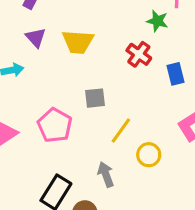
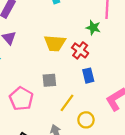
yellow trapezoid: (78, 42) -> (55, 43), moved
blue rectangle: (176, 74) -> (88, 76), moved

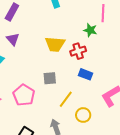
red cross: (80, 50) -> (78, 51), turned 35
blue rectangle: (88, 76) -> (85, 74), turned -56

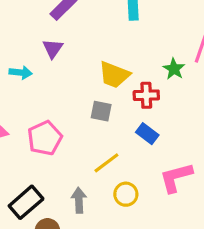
gray square: (50, 78) -> (101, 111), moved

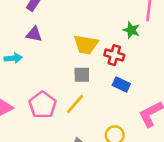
purple triangle: (53, 48) -> (34, 34), turned -42
red cross: (146, 95) -> (114, 55), turned 30
yellow line: (106, 163) -> (75, 104), moved

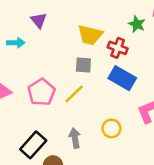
purple triangle: (34, 34) -> (39, 20), turned 35
blue rectangle: (121, 85) -> (122, 78), size x1.5

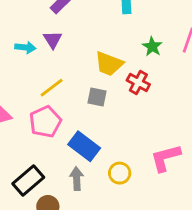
green star: (137, 24) -> (152, 47), moved
cyan arrow: (16, 43) -> (25, 47), moved
blue rectangle: (122, 78) -> (84, 146), moved
yellow line: (74, 94) -> (52, 88), moved

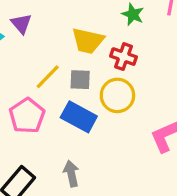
yellow line: (52, 88) -> (48, 77), moved
blue rectangle: (84, 146) -> (79, 117), moved
yellow circle: (120, 173) -> (117, 95), moved, size x1.4

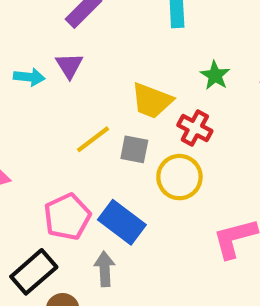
pink pentagon: (27, 116) -> (67, 217), moved
blue rectangle: (79, 117) -> (122, 222), moved

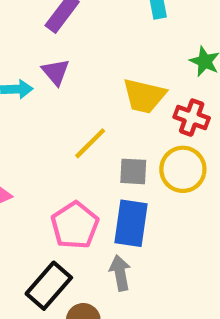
gray square: (134, 149) -> (133, 171), moved
blue rectangle: (122, 222) -> (131, 223), turned 69

